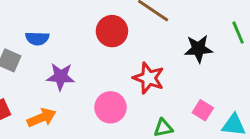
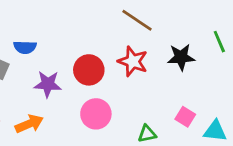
red circle: (112, 31) -> (89, 70), moved
red star: (149, 78) -> (133, 61), moved

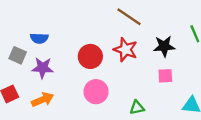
purple star: (48, 84) -> (43, 68), moved
pink square: (185, 117) -> (165, 76), moved, turned -35

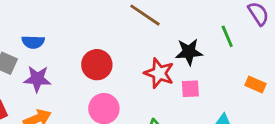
red star: (126, 50) -> (159, 73), moved

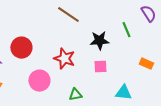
red circle: (97, 65) -> (21, 48), moved
red star: (159, 73) -> (64, 59), moved

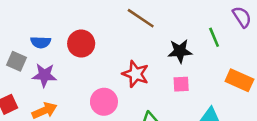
red circle: (21, 48) -> (81, 44), moved
orange rectangle: (146, 64) -> (239, 80), size x1.5

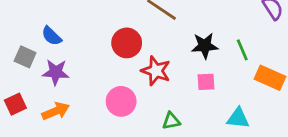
green line: (214, 37) -> (242, 50), moved
blue semicircle: (41, 42) -> (51, 36), turned 42
red circle: (81, 44) -> (127, 43), moved

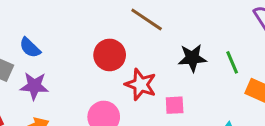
pink square: (206, 82) -> (175, 105), moved

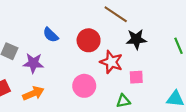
blue semicircle: (30, 48) -> (51, 35), moved
black star: (192, 58) -> (136, 39), moved

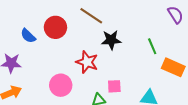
red circle: (89, 40) -> (55, 27), moved
pink square: (136, 77) -> (114, 86), moved

